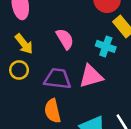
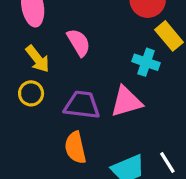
pink semicircle: (65, 39) -> (79, 42), moved

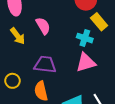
yellow circle: (31, 93) -> (12, 81), moved
pink triangle: (126, 102) -> (86, 62), moved

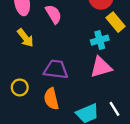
pink semicircle: (43, 26) -> (54, 14), moved
cyan cross: (85, 38) -> (100, 40), turned -35

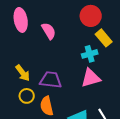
yellow arrow: (25, 38) -> (23, 73), moved
yellow circle: (20, 87) -> (27, 96), moved

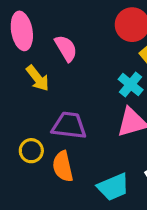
cyan cross: (90, 54) -> (131, 85), turned -35
yellow arrow: (23, 73) -> (38, 78), moved

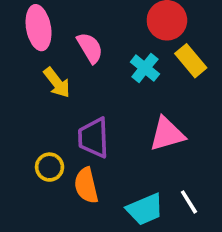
cyan cross: (131, 85) -> (145, 68), moved
purple trapezoid: (69, 125) -> (94, 138), turned -99

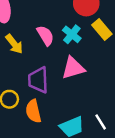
pink semicircle: (90, 48) -> (45, 36), moved
pink triangle: (167, 134) -> (73, 68), moved

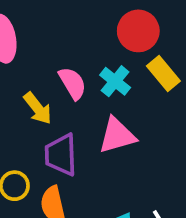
yellow arrow: (14, 44) -> (38, 108), moved

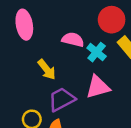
pink semicircle: (72, 83) -> (73, 40), moved, turned -45
purple trapezoid: (61, 155) -> (62, 99), turned 64

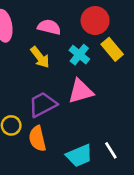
pink semicircle: (73, 40) -> (49, 27), moved
yellow arrow: (47, 69) -> (40, 57), moved

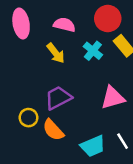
pink triangle: (81, 91) -> (113, 98), moved
orange semicircle: (37, 139) -> (53, 130), turned -30

